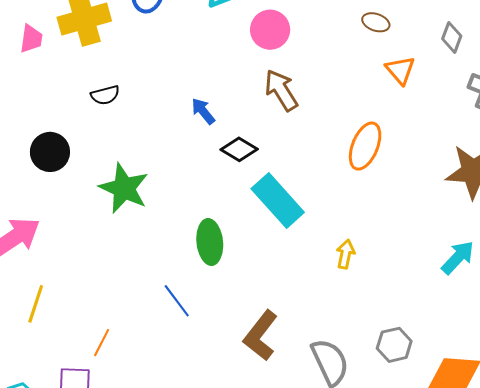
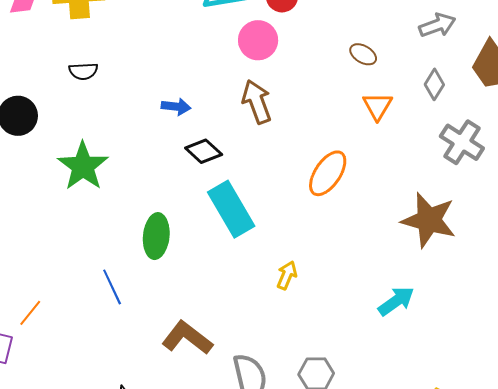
blue arrow: (203, 111) -> (176, 107), turned 124
brown L-shape: (261, 336) -> (187, 338), turned 78

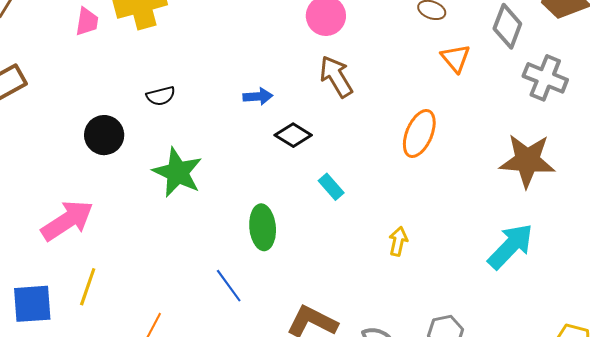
black semicircle: (83, 71) -> (161, 96), moved
gray diamond: (434, 84) -> (507, 26), size x1.4
cyan rectangle: (231, 209) -> (331, 187), size x0.5
cyan arrow: (396, 301) -> (510, 246), size x1.4

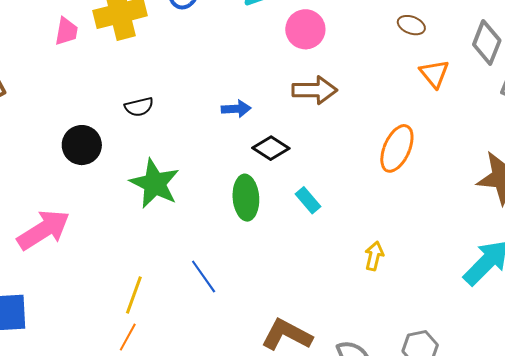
brown arrow: (336, 77) -> (315, 90), turned 120
green ellipse: (263, 227) -> (246, 198), moved
blue line: (229, 286) -> (204, 276), moved
yellow line: (88, 287) -> (134, 295), moved

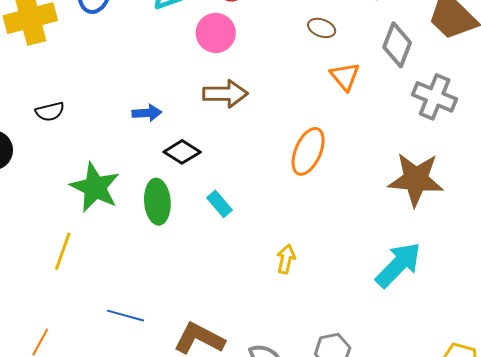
green star: (155, 184) -> (95, 187), moved
blue line: (204, 276) -> (126, 316), moved, turned -39
yellow line: (134, 295) -> (63, 251), moved

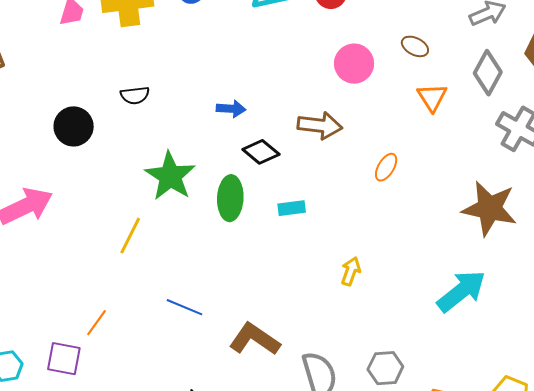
pink circle: (216, 33) -> (354, 64), moved
brown arrow: (225, 94) -> (320, 125), moved
orange ellipse: (308, 151) -> (386, 167), size x0.6
cyan rectangle: (219, 204) -> (292, 208), turned -64

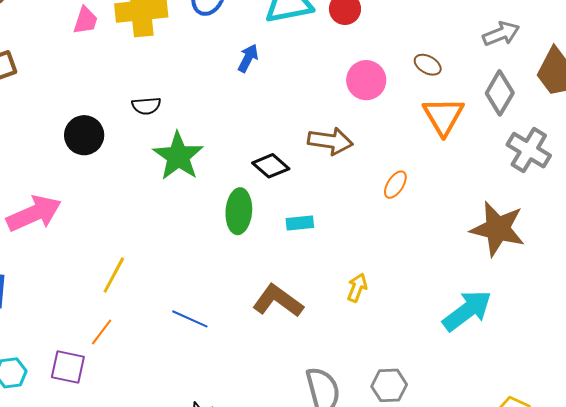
orange triangle: (432, 97) -> (443, 116), size x1.4
blue arrow: (231, 109) -> (248, 58), moved, turned -68
green star: (170, 176) -> (178, 156), moved
yellow line: (130, 236) -> (114, 275), moved
brown L-shape: (255, 339) -> (278, 301), moved

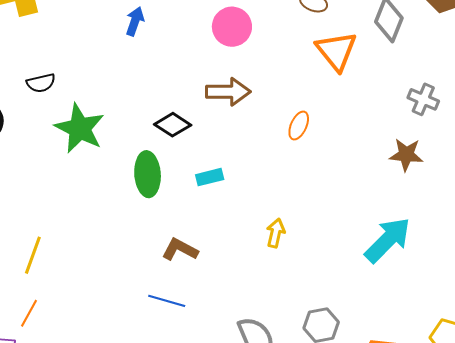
pink circle: (366, 80) -> (232, 27), moved
gray cross: (529, 150) -> (423, 99), moved, size x0.7
brown star: (498, 229) -> (406, 155), size x0.6
brown L-shape: (278, 301) -> (180, 250), moved, size x0.7
blue line: (190, 319) -> (167, 301), moved

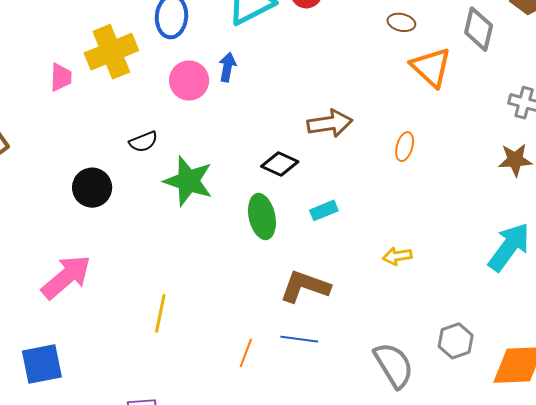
pink circle: (232, 27) -> (189, 81), moved
yellow arrow: (276, 233) -> (397, 256), turned -104
brown L-shape: (180, 250) -> (305, 286), size x1.4
orange line: (29, 313) -> (246, 353), moved

